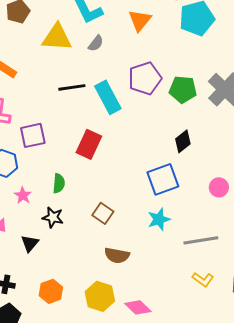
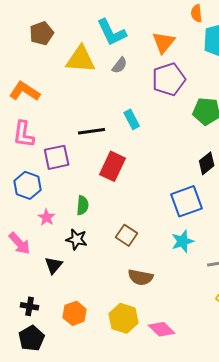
purple pentagon: (145, 78) -> (169, 79), moved
black line: (72, 87) -> (92, 131), moved
cyan rectangle: (108, 97) -> (132, 119), size x0.6

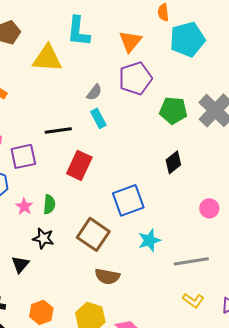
cyan L-shape: (112, 32) -> (78, 31), turned 32
gray semicircle: (120, 65) -> (94, 92), moved
blue square: (187, 201) -> (128, 200), moved
pink star: (47, 217) -> (24, 206), moved
brown square: (127, 235) -> (93, 234), size x1.5

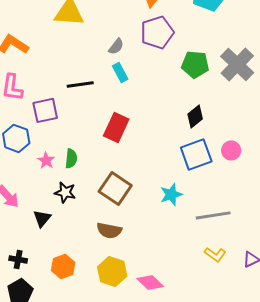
red rectangle: (79, 165) -> (116, 127), moved
blue square: (128, 200) -> (196, 154), moved
pink circle: (209, 208) -> (231, 150), moved
brown semicircle: (107, 276) -> (109, 230), moved

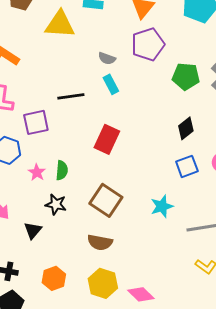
gray semicircle: (116, 46) -> (107, 58), turned 72
blue square: (196, 154) -> (187, 166), size x0.7

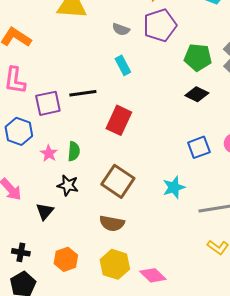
gray semicircle: (107, 58) -> (121, 29), moved
black line: (71, 96) -> (83, 93), moved
black diamond: (186, 128) -> (197, 94), moved, turned 65

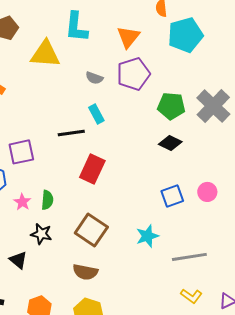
black line: (83, 93) -> (71, 133), moved
black triangle: (45, 211) -> (18, 260), turned -30

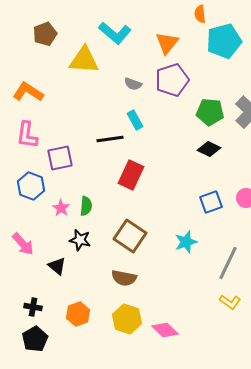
cyan L-shape: (76, 27) -> (115, 33), turned -56
gray line: (189, 257) -> (228, 263), turned -56

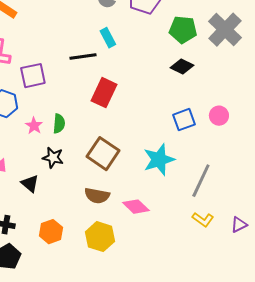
cyan star: (186, 242) -> (159, 160), size x1.4
pink diamond: (165, 330) -> (136, 207), moved

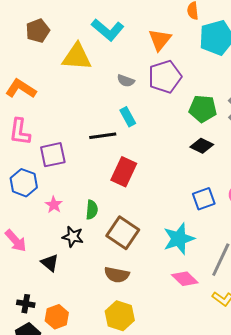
green semicircle: (59, 124) -> (92, 210), moved
pink diamond: (136, 207) -> (185, 279), moved
orange hexagon: (51, 232) -> (57, 317), moved

